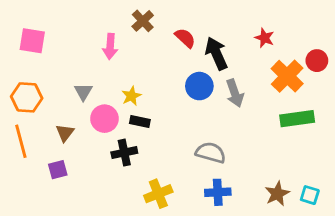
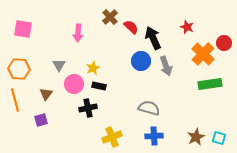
brown cross: (143, 21) -> (110, 17), moved

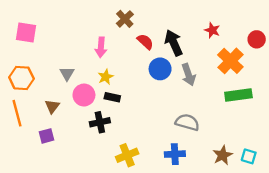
red semicircle: (131, 27) -> (145, 42), moved
pink arrow: (78, 33) -> (101, 47), moved
red circle: (224, 43) -> (257, 39), moved
gray semicircle: (149, 108) -> (187, 122), moved

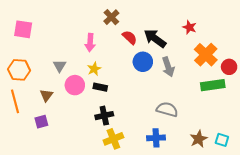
red circle: (257, 39) -> (229, 67), moved
black arrow: (174, 43) -> (155, 38), turned -30
black cross: (100, 122) -> (104, 116), moved

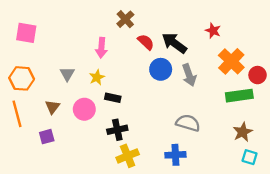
yellow star: (94, 69) -> (97, 77), moved
pink circle: (75, 85) -> (84, 109), moved
brown star: (199, 139) -> (243, 132), moved

